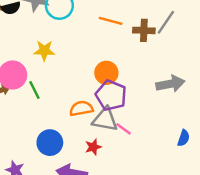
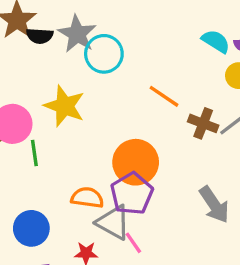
yellow star: (44, 51) -> (64, 106), size x1.4
orange circle: (106, 73) -> (136, 162), size x1.4
gray arrow: (170, 84) -> (214, 205), turned 48

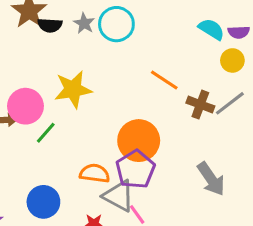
gray star: (77, 34) -> (84, 23), size x0.6
cyan circle: (104, 54) -> (116, 24), moved
yellow star: (64, 106) -> (73, 89), turned -30
green line: (34, 153) -> (46, 133), turned 50

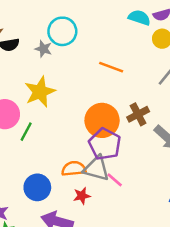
gray star: (84, 23) -> (43, 49), moved
brown cross: (200, 105) -> (138, 114), moved, turned -35
orange semicircle: (95, 173) -> (74, 169), moved

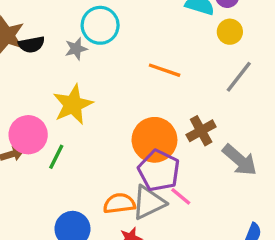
gray star: (43, 49) -> (76, 49), turned -30
gray triangle: (96, 168) -> (149, 202), turned -40
pink line: (115, 180) -> (181, 196), moved

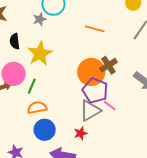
black semicircle: (32, 45) -> (15, 41), moved, turned 98
brown cross: (201, 131) -> (108, 65), moved
orange semicircle: (119, 203) -> (37, 108), moved

